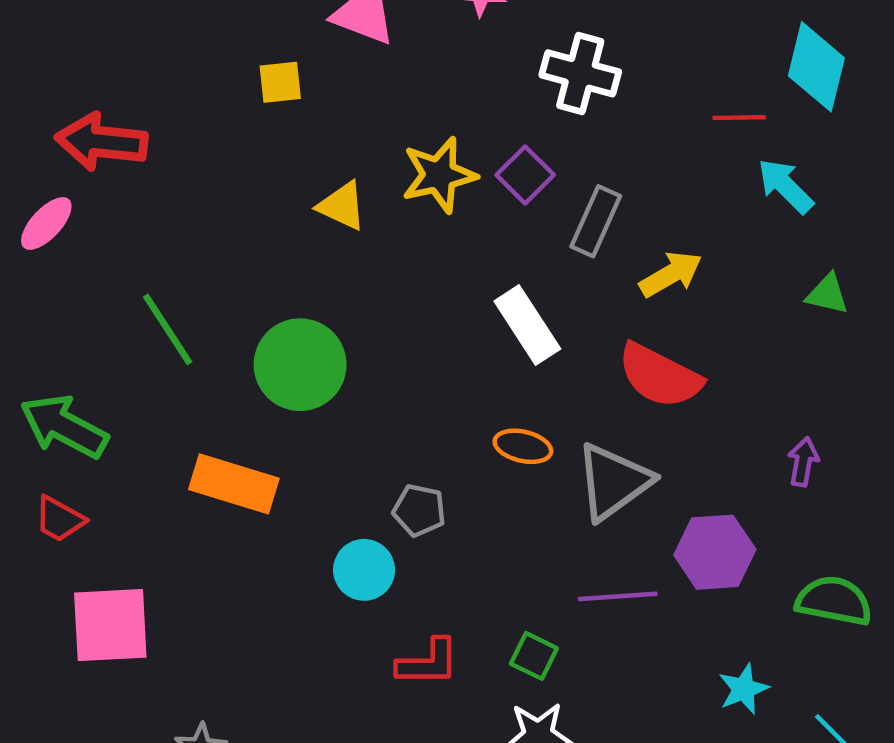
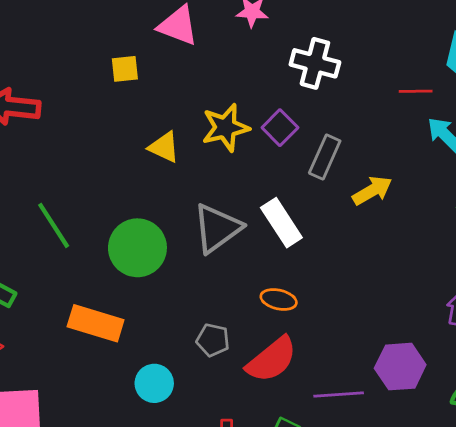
red semicircle: (660, 376) -> (272, 360), moved, turned -66
gray triangle: (613, 482) -> (217, 228), moved
cyan circle: (364, 570) -> (154, 383), moved

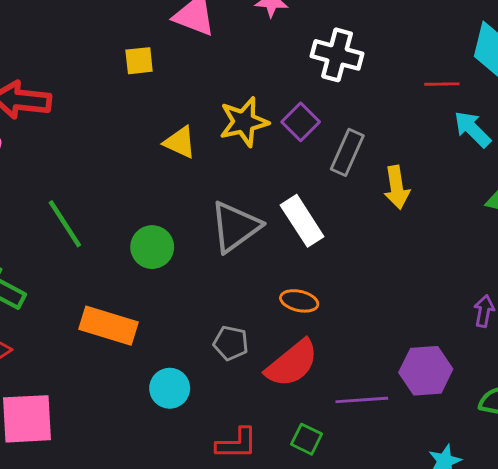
yellow arrow: (372, 190) -> (397, 187), turned 111
green circle: (137, 248) -> (152, 247), size x0.7

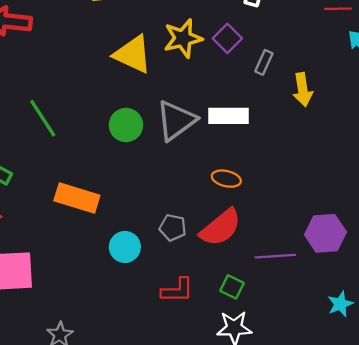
yellow triangle: (180, 142) -> (133, 54), size x1.5
gray rectangle: (347, 152) -> (264, 62), size x0.7
white rectangle: (302, 221) -> (229, 116), turned -57
green circle: (152, 247) -> (126, 125), moved
gray pentagon: (231, 343) -> (173, 228), moved

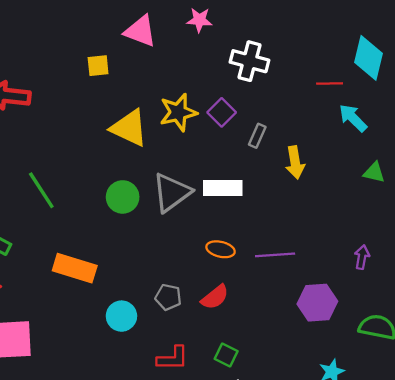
red semicircle: (221, 228) -> (215, 297), size x0.7
purple line: (275, 256) -> (275, 255), moved

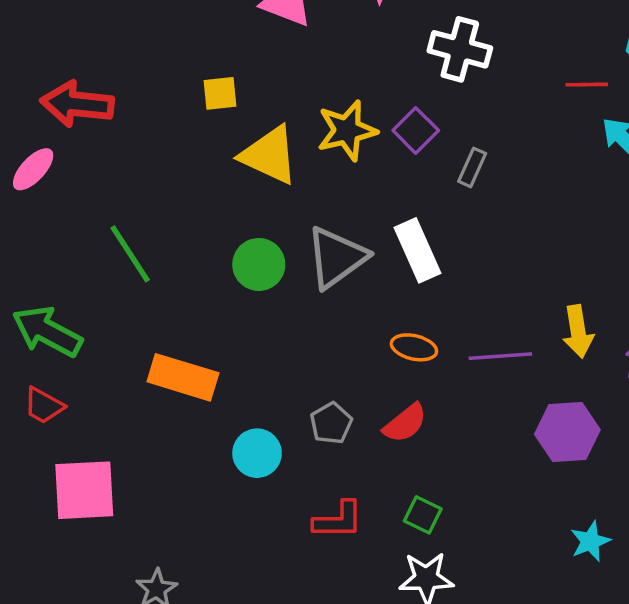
yellow square: (98, 66) -> (220, 93), moved
yellow arrow: (295, 162) -> (578, 331), moved
white rectangle: (223, 188) -> (418, 250), turned 66
gray pentagon: (168, 297) -> (331, 423), turned 30

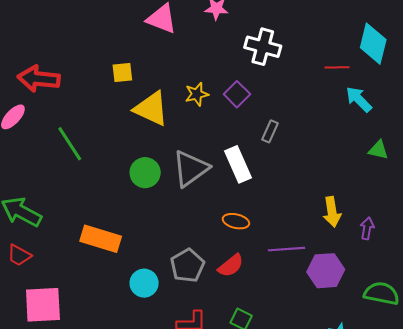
yellow star: (347, 130) -> (197, 94), size x0.7
gray rectangle: (472, 167) -> (270, 131), moved
green line: (130, 254) -> (70, 144), moved
purple line: (500, 356) -> (287, 249), moved
gray pentagon: (331, 423) -> (187, 266), size x1.4

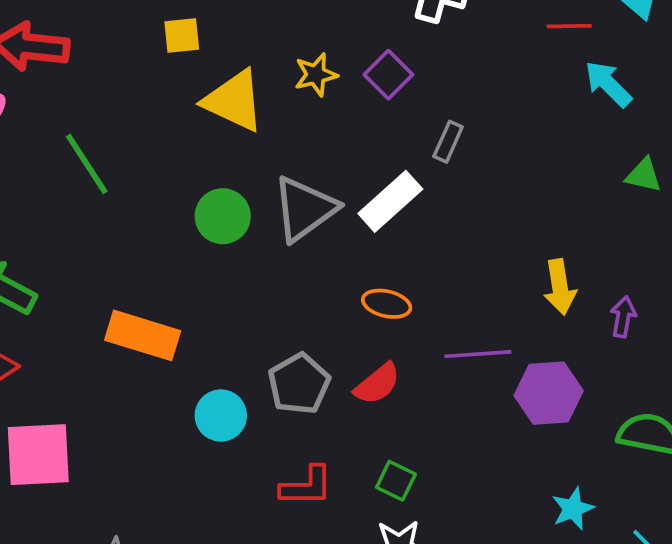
white rectangle: (238, 164) -> (390, 201), turned 72

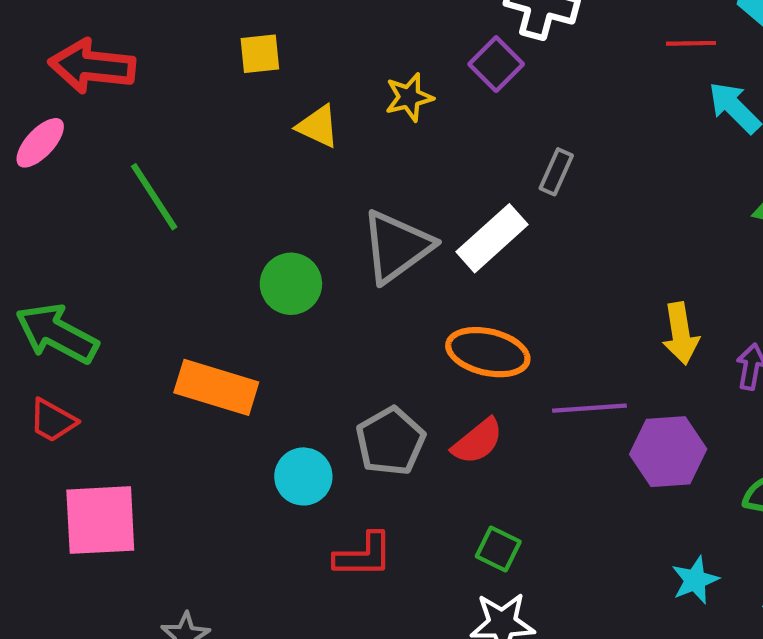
purple square: (388, 75) -> (496, 64), moved
yellow triangle: (234, 101) -> (318, 126), size x0.6
green circle: (223, 216) -> (291, 284), moved
orange ellipse: (387, 304) -> (488, 352), size x1.5
red L-shape: (306, 486) -> (363, 555), moved

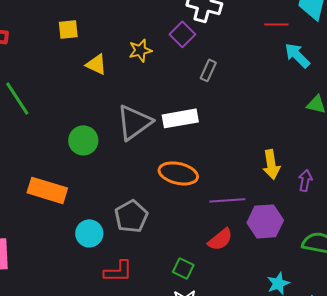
gray rectangle: (556, 172) -> (208, 70), moved
white rectangle: (492, 238) -> (180, 118), turned 32
red semicircle: (477, 441) -> (220, 239), moved

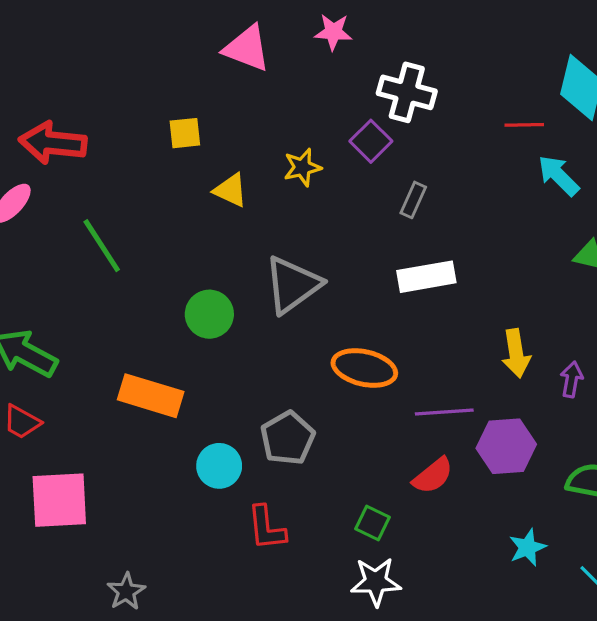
white rectangle: (180, 118) -> (426, 277), moved
red L-shape: (118, 271) -> (266, 528), turned 84

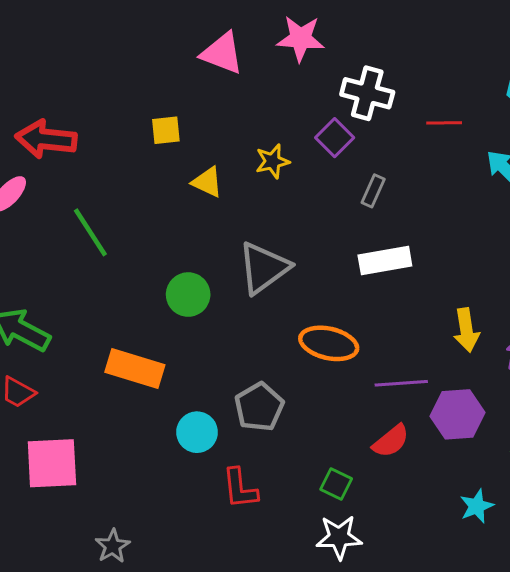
pink star: (333, 32) -> (301, 38), size x1.4
red line: (524, 125) -> (444, 123), moved

